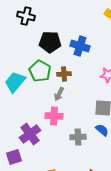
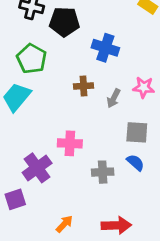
black pentagon: (50, 42) -> (64, 22), moved
green pentagon: (40, 71) -> (32, 59), moved
gray arrow: (59, 94) -> (114, 98), moved

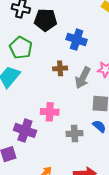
gray arrow: (114, 98) -> (83, 78), size x1.5
purple cross: (37, 168) -> (25, 130), turned -35

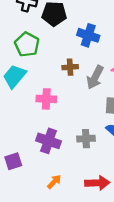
pink cross: (50, 112) -> (46, 99), moved
purple cross: (25, 130) -> (49, 141), moved

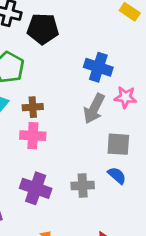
blue cross: (88, 35) -> (98, 67), moved
brown cross: (70, 67) -> (33, 107), moved

